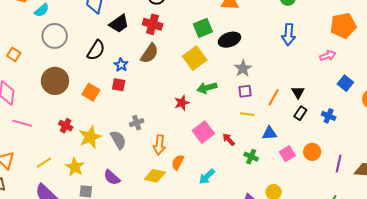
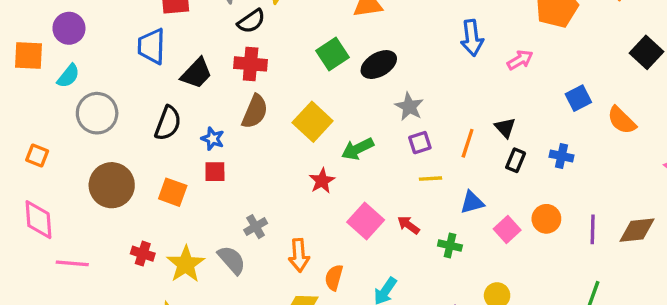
pink arrow: (328, 56) -> (520, 60), moved
yellow square: (195, 58) -> (313, 122), moved
blue square: (345, 83) -> (578, 98), turned 35

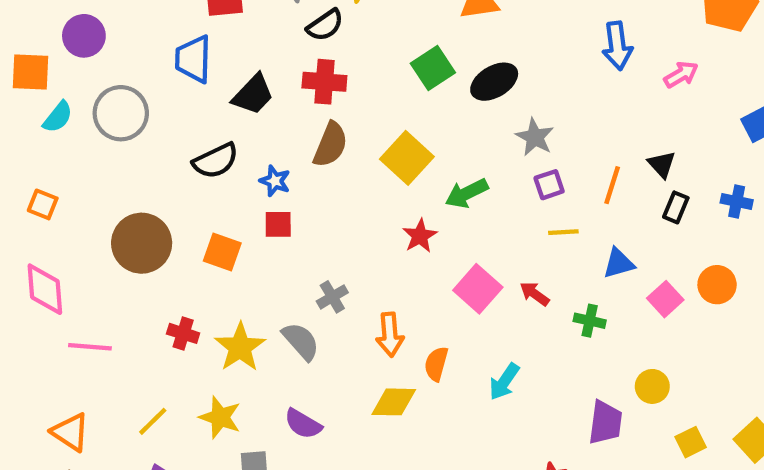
cyan semicircle: (68, 76) -> (58, 117), moved
gray circle: (97, 113) -> (121, 113), moved
black semicircle: (168, 123) -> (216, 161), turned 44

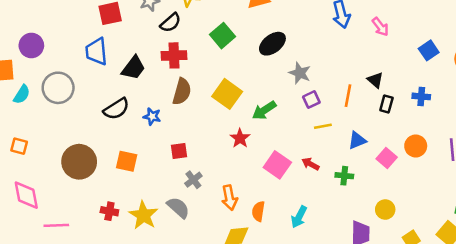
green square: (433, 68) -> (222, 36), moved
pink arrow: (681, 75) -> (380, 27), turned 90
red square: (278, 224) -> (179, 151), moved

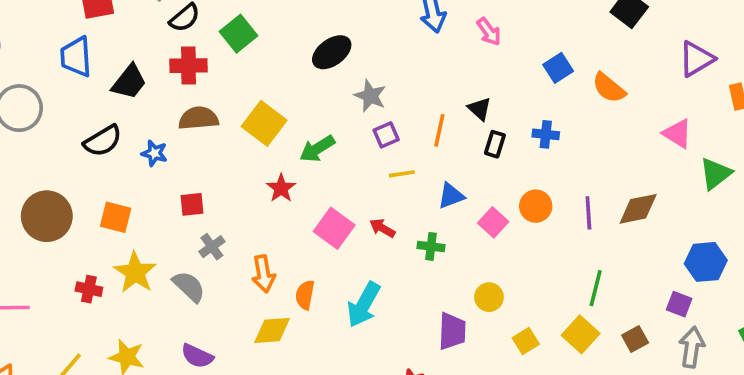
green square: (222, 36) -> (239, 34), moved
brown semicircle: (182, 92) -> (198, 118), turned -112
yellow star: (143, 215) -> (135, 272), moved
cyan arrow: (299, 217) -> (364, 305), size x1.4

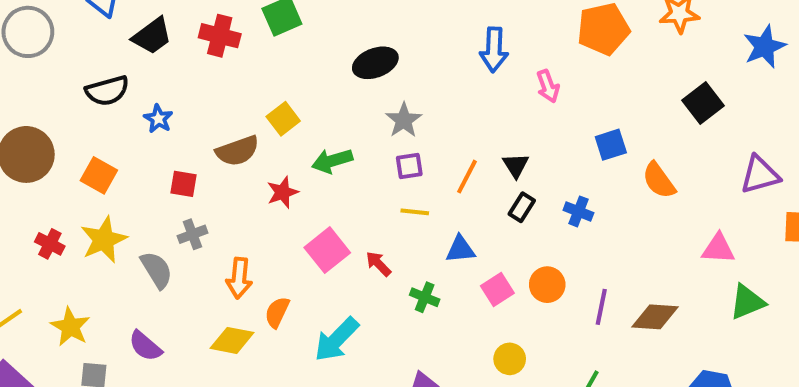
brown semicircle: (198, 118) -> (237, 151), moved, turned 150
yellow square: (264, 123) -> (283, 119), size x0.7
pink triangle: (677, 134) -> (718, 248), turned -44
yellow circle: (489, 297) -> (510, 359), moved

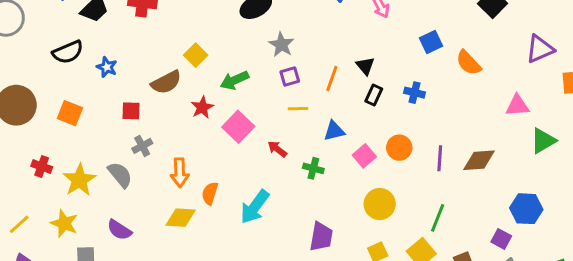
yellow star: (104, 240) -> (79, 180), moved
pink square: (327, 250) -> (238, 127), moved
yellow circle: (510, 359) -> (380, 204), size x1.4

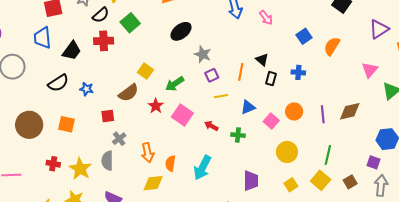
orange semicircle: (469, 63) -> (332, 46), turned 84
pink triangle: (517, 105) -> (370, 70), turned -36
gray semicircle: (120, 175) -> (107, 161), turned -132

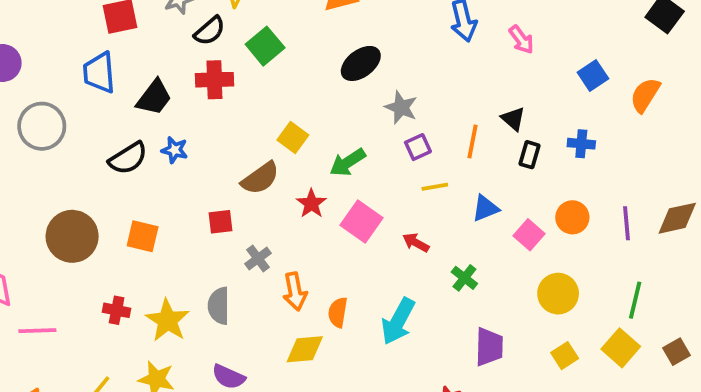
blue star: (86, 89) -> (175, 150), moved
green cross: (238, 135) -> (464, 278), moved, turned 32
gray cross: (119, 139) -> (258, 259), moved

